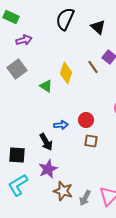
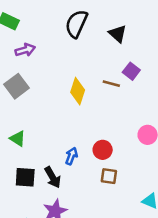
brown line: (93, 67) -> (111, 84), turned -40
green triangle: (46, 86) -> (18, 139), moved
blue arrow: (61, 125) -> (71, 156), turned -64
black square: (17, 155) -> (25, 177), moved

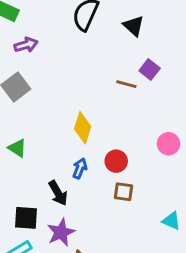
yellow diamond: (78, 91) -> (83, 128), moved
black square: (25, 177) -> (26, 218), moved

